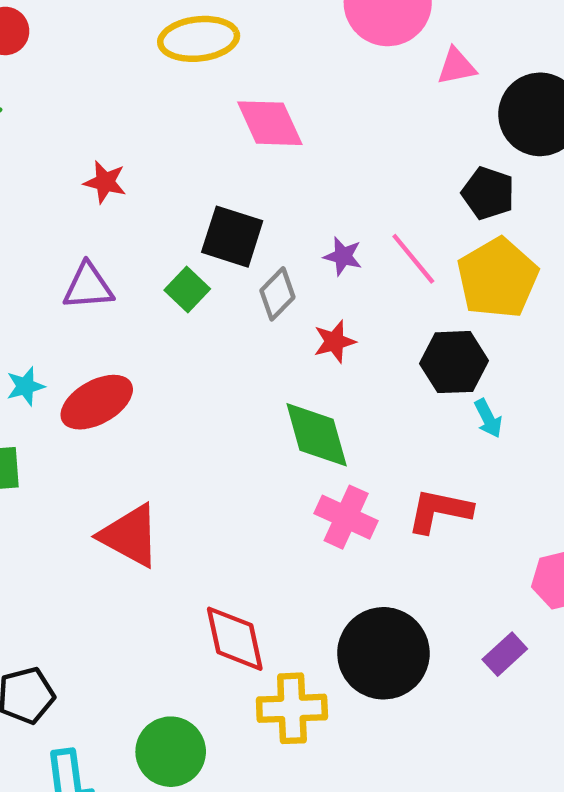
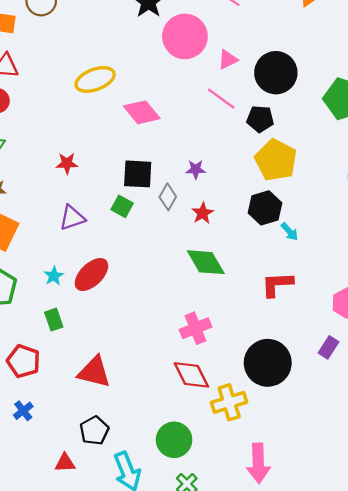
pink line: (413, 259) -> (221, 99), moved
pink cross: (346, 517) -> (195, 328), moved, turned -32
red triangle: (130, 536) -> (94, 372), moved

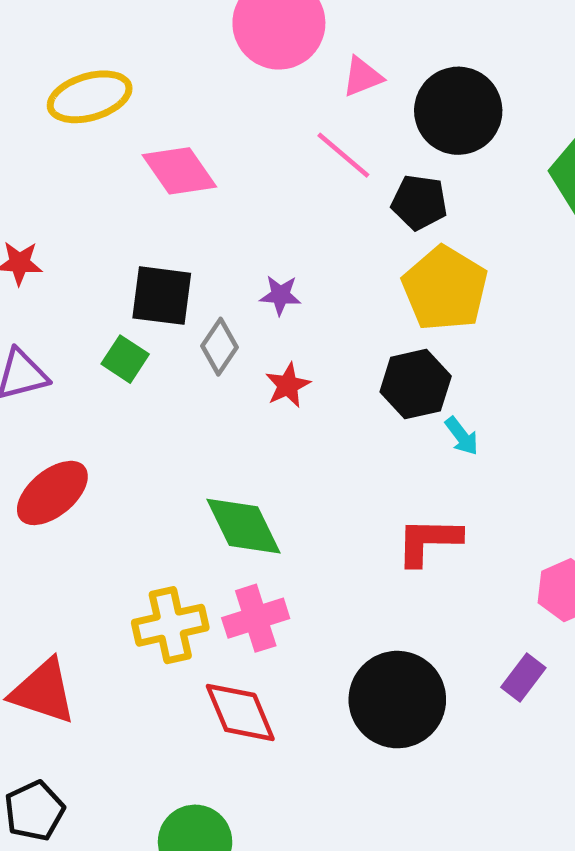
green diamond: (206, 262) -> (244, 526), moved
yellow cross: (229, 402) -> (170, 625), moved

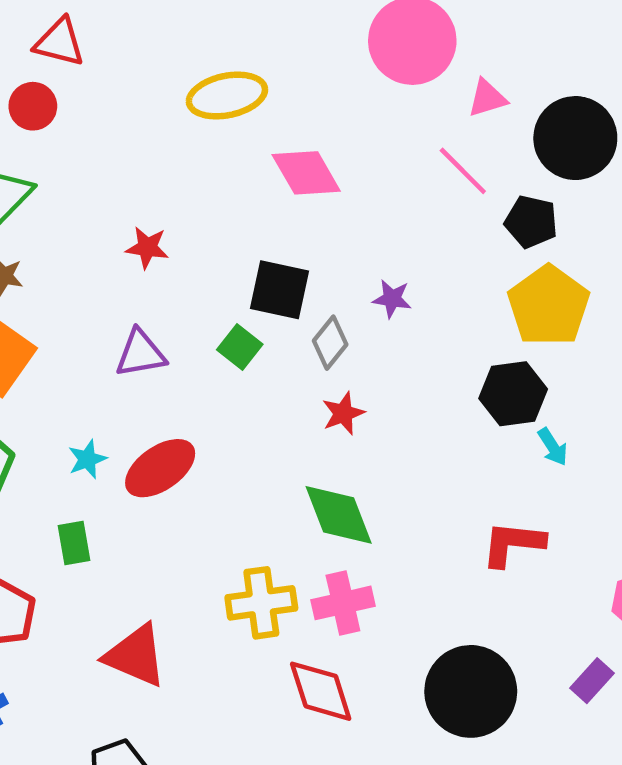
red star: (288, 385) -> (343, 413), moved

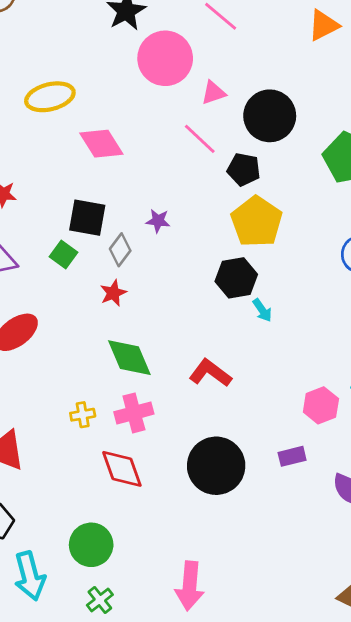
red star: (343, 413) -> (113, 293), moved
red L-shape: (513, 544) -> (210, 373), moved, turned 33
yellow cross: (261, 603) -> (83, 415), size x0.6
purple rectangle: (592, 681) -> (292, 456), turned 36

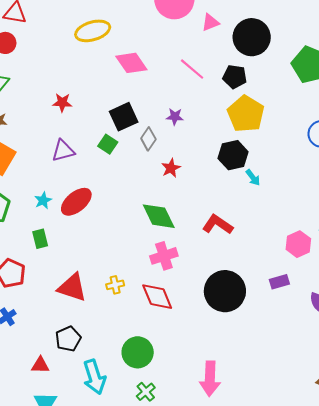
pink line: (200, 139) -> (192, 69), moved
black square: (87, 218) -> (124, 117), turned -32
red star: (113, 293) -> (171, 168), moved
yellow cross: (83, 415) -> (115, 285), moved

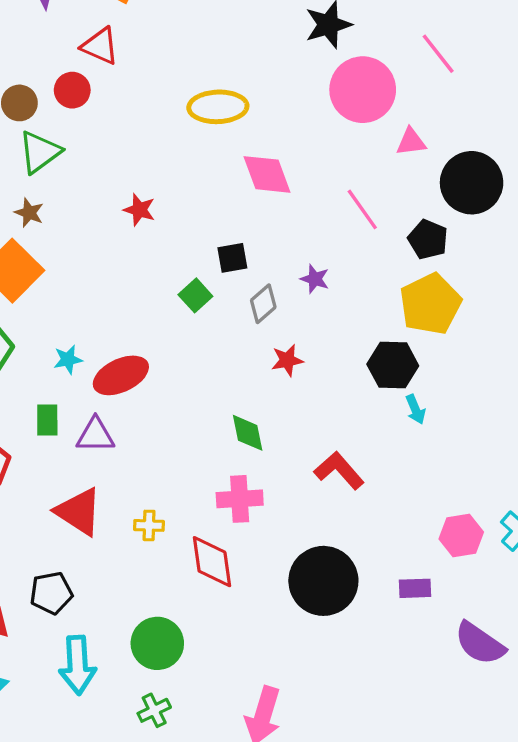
black square: (124, 117) -> (232, 258), size x0.7
purple triangle: (63, 151) -> (95, 435), moved
green diamond: (159, 216) -> (248, 433), size x0.7

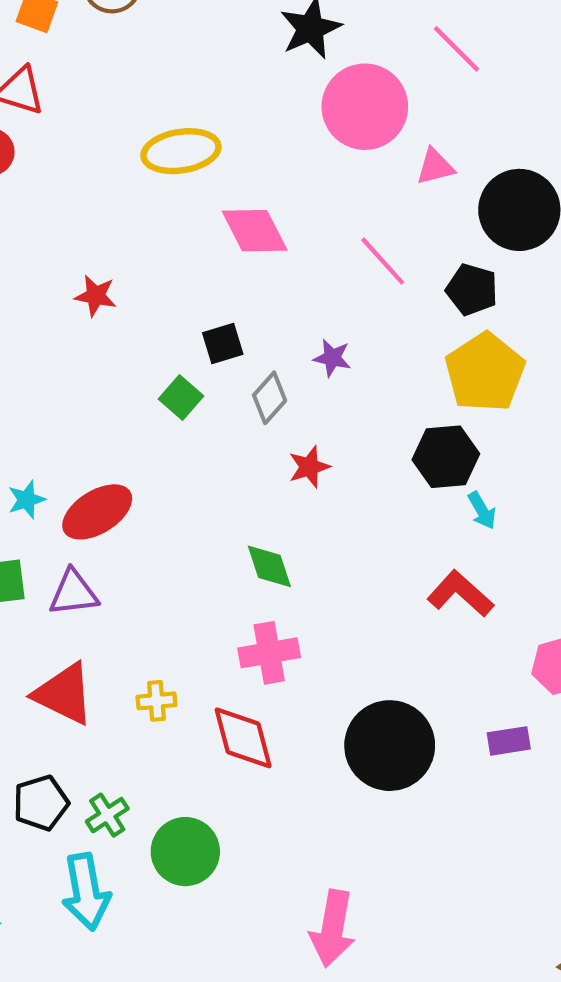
red L-shape: (339, 470) -> (460, 594), moved
green cross: (154, 710) -> (107, 815), moved

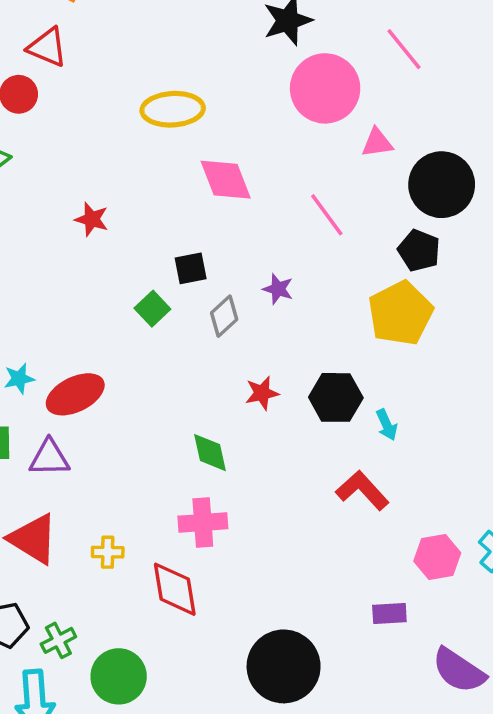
black pentagon: (472, 290) -> (419, 250), moved
black hexagon: (446, 457) -> (336, 397), moved
red star: (309, 467) -> (262, 393), moved
black circle: (390, 746) -> (284, 666), moved

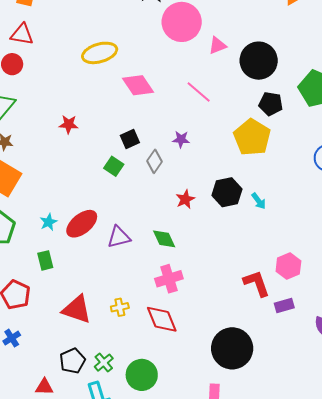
black pentagon: (419, 250) -> (271, 104), moved
purple triangle: (49, 458) -> (119, 237), moved
red L-shape: (362, 490) -> (257, 283), moved, turned 36
pink hexagon: (437, 557) -> (288, 266), moved

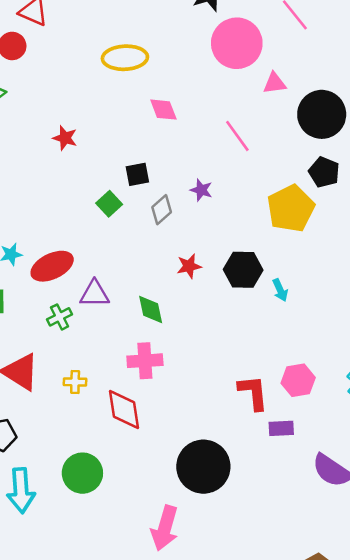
pink diamond: (138, 85) -> (163, 110), size x0.7
green cross: (104, 363) -> (60, 317), moved

